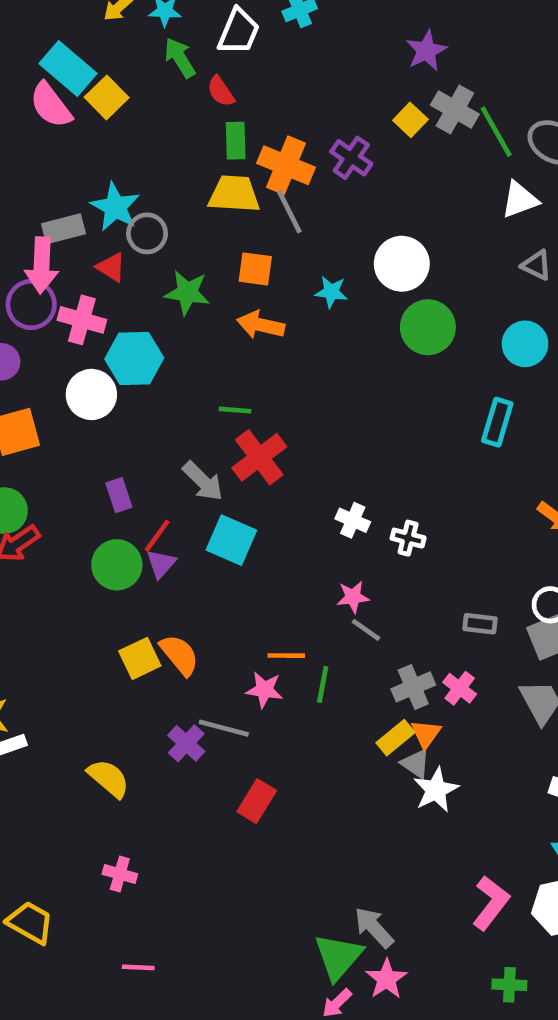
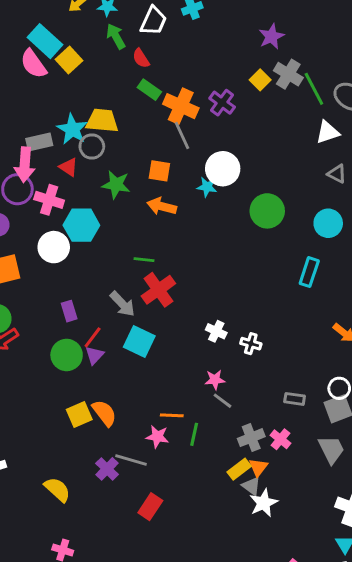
green rectangle: (236, 141) -> (149, 90), turned -55
yellow trapezoid: (234, 194) -> (102, 121), moved
white circle: (402, 264) -> (223, 169), moved

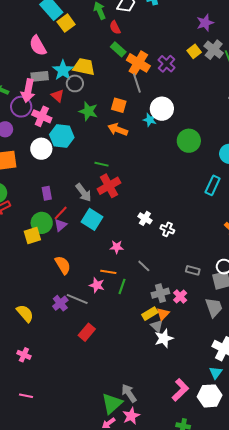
pink semicircle: (33, 64) -> (38, 46), moved
pink star: (215, 380) -> (117, 247), moved
yellow square: (79, 414) -> (32, 235), moved

